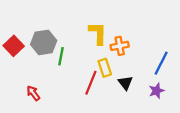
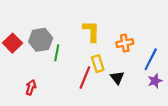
orange cross: (120, 46) -> (125, 43), moved
purple star: (157, 91) -> (155, 81), moved
red arrow: (33, 93) -> (31, 87), turned 56

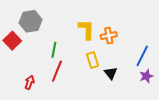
gray hexagon: (41, 40) -> (30, 21), moved
orange cross: (125, 43) -> (109, 36), moved
red line: (85, 78) -> (57, 71), moved

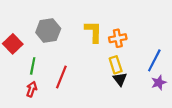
gray hexagon: (30, 21) -> (48, 31), moved
green line: (54, 50) -> (33, 66), moved
yellow rectangle: (92, 60) -> (116, 65), moved

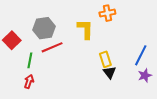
orange cross: (118, 38) -> (107, 13), moved
red line: (61, 77) -> (52, 47), moved, turned 45

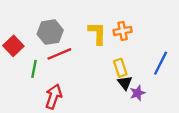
orange cross: (107, 13) -> (123, 31), moved
purple star: (145, 75) -> (138, 93), moved
red arrow: (29, 82) -> (54, 97), moved, size x1.5

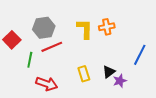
yellow rectangle: (120, 68) -> (84, 74), moved
black triangle: (125, 83) -> (109, 72), turned 32
red arrow: (54, 97) -> (47, 84), turned 90

